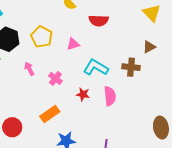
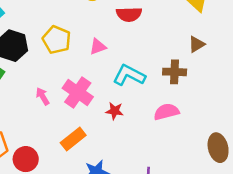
pink arrow: (29, 69) -> (43, 96), moved
pink cross: (55, 78) -> (78, 93), size x1.6
pink semicircle: (110, 96) -> (166, 112), moved, turned -96

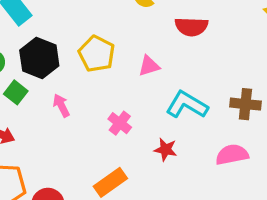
pink cross: (78, 93) -> (120, 123), size x0.6
pink arrow: (43, 96) -> (61, 105), moved

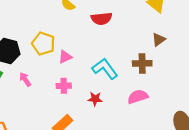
pink triangle: (149, 66) -> (65, 57), moved
cyan L-shape: (187, 105) -> (105, 69), turned 30
pink cross: (120, 123) -> (64, 86), turned -32

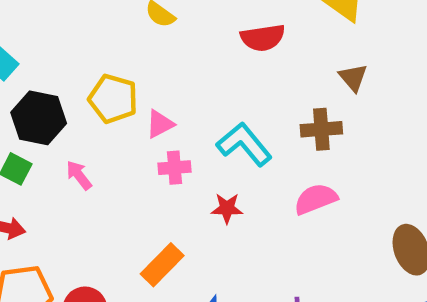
red semicircle: (101, 19) -> (263, 38), moved
brown triangle: (159, 40) -> (353, 78), turned -32
pink cross: (64, 86) -> (175, 168), moved

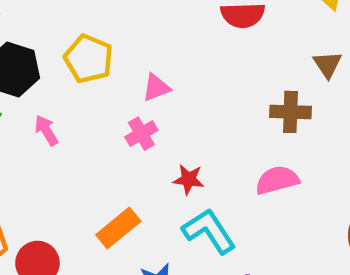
pink triangle: (160, 124) -> (156, 88), moved
cyan L-shape: (244, 144) -> (209, 231), moved
pink cross: (175, 168) -> (141, 134), turned -32

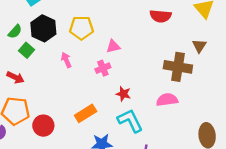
yellow pentagon: (89, 59) -> (82, 28), turned -30
brown cross: (290, 112) -> (178, 67), size x1.4
pink arrow: (46, 130) -> (66, 60), moved

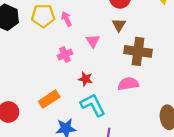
pink triangle: (113, 46) -> (93, 41), moved, turned -48
brown triangle: (199, 46) -> (119, 25), moved
pink arrow: (66, 60) -> (67, 19), moved

